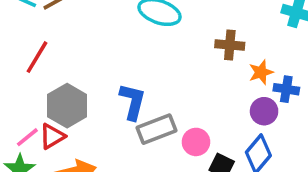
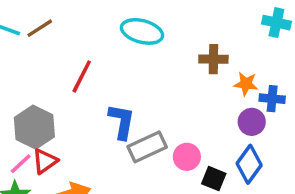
red line: (37, 57) -> (82, 76), moved
orange star: (261, 72) -> (246, 84), turned 30
gray hexagon: (67, 106) -> (34, 127), moved

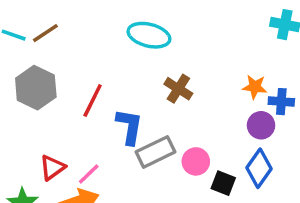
brown cross: (213, 59) -> (178, 89), moved, turned 32
red line: (82, 76) -> (93, 101), moved
gray hexagon: (34, 127) -> (36, 88), moved
pink line: (21, 164) -> (89, 174), moved

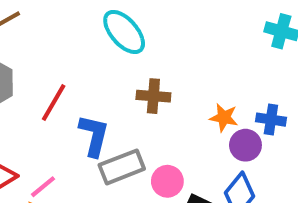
cyan ellipse: (149, 35) -> (124, 32), turned 30
orange star: (255, 87) -> (224, 118), moved
brown cross: (178, 89) -> (153, 96), turned -32

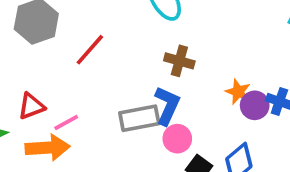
blue L-shape: (94, 135) -> (167, 106), moved
purple circle: (245, 145) -> (255, 105), moved

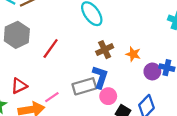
brown cross: (179, 61) -> (105, 50), turned -35
orange star: (238, 92) -> (133, 54), moved
pink line: (66, 122) -> (52, 97), moved

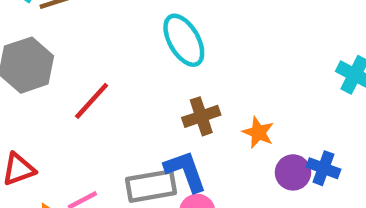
blue L-shape: (100, 77) -> (186, 171), turned -45

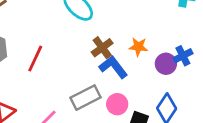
blue cross: (323, 168) -> (183, 56), turned -30
blue L-shape: (186, 171) -> (113, 67), moved

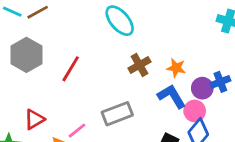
blue L-shape: (113, 67) -> (172, 96), moved
pink circle: (117, 104) -> (195, 111), moved

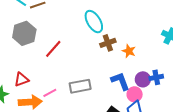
brown cross: (139, 65) -> (108, 43), moved
orange star: (176, 68) -> (129, 51), moved

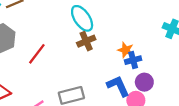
brown cross: (108, 43) -> (86, 41), moved
blue cross: (156, 77) -> (133, 60), moved

